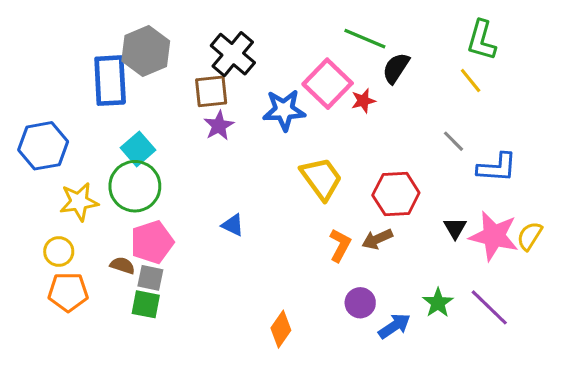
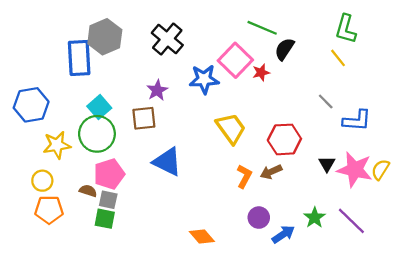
brown square: (211, 91) -> (144, 118), moved
blue triangle: (233, 225) -> (167, 162), size x1.8
orange diamond: (281, 329) -> (202, 236), turned -75

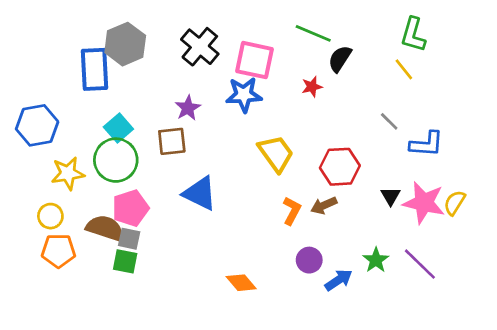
pink square: (235, 60) -> (255, 60), moved, turned -32
brown semicircle: (88, 191) -> (105, 228), size x1.8

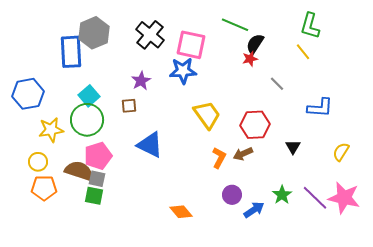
red star: (312, 87) -> (250, 59), moved
gray line: (389, 121) -> (277, 84), moved
brown square: (172, 141) -> (129, 106), size x0.7
pink star: (424, 203) -> (344, 198), moved

